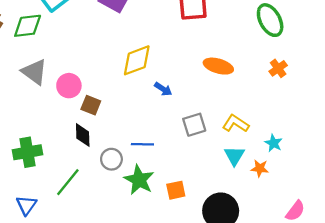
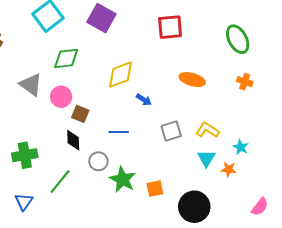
green diamond: (28, 26) -> (66, 58), moved
orange cross: (278, 68) -> (245, 82), turned -35
blue line: (142, 144) -> (119, 132), moved

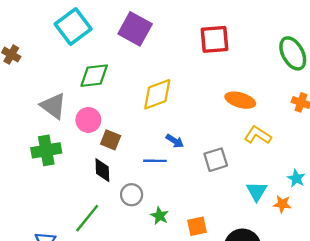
blue arrow: (144, 100) -> (175, 141), moved
yellow L-shape: (207, 130) -> (258, 135), moved
green cross: (25, 155) -> (46, 150), moved
green star: (123, 179) -> (160, 216), size x0.6

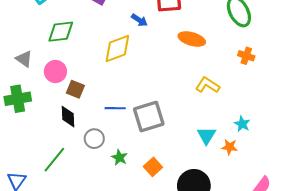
orange ellipse: (240, 100) -> (192, 39), moved
gray triangle: (53, 106) -> (24, 59), size x0.7
blue arrow: (175, 141) -> (139, 20), moved
gray square: (216, 160) -> (149, 117), moved, size x1.4
orange square: (197, 226) -> (153, 167), turned -30

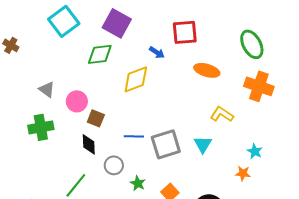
green diamond: (61, 32) -> (100, 54), moved
orange cross: (246, 56) -> (259, 86), size x1.8
cyan triangle: (206, 135) -> (203, 144), moved

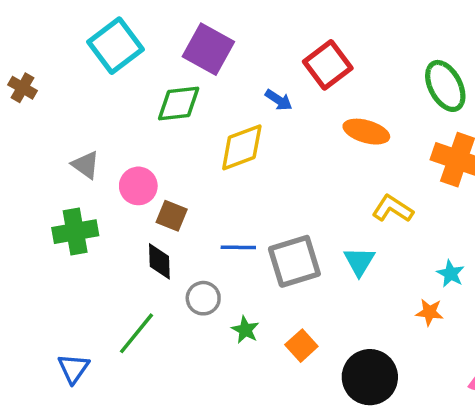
red square: (185, 32) -> (328, 65), turned -32

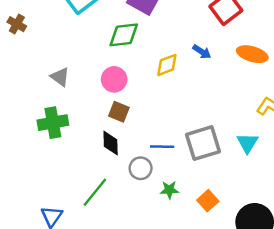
blue arrow: (279, 100) -> (202, 52), moved
yellow diamond: (242, 147) -> (167, 65), size x0.7
pink circle: (138, 186) -> (114, 79), moved
blue line: (238, 247) -> (162, 147), moved
green star: (245, 330) -> (169, 190), turned -30

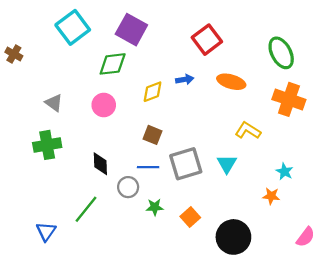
blue arrow: (202, 52) -> (185, 80), turned -42
brown square: (119, 112) -> (153, 135), moved

